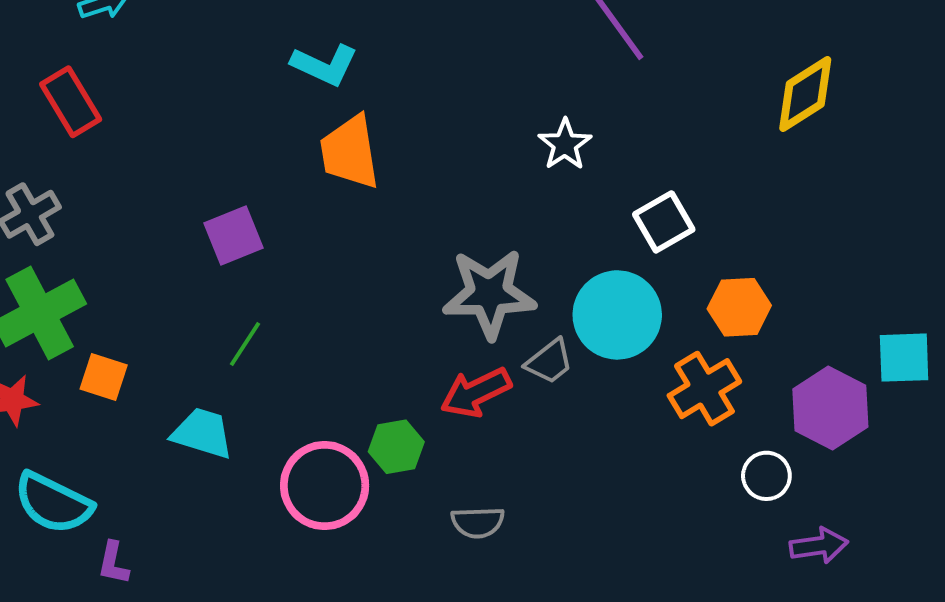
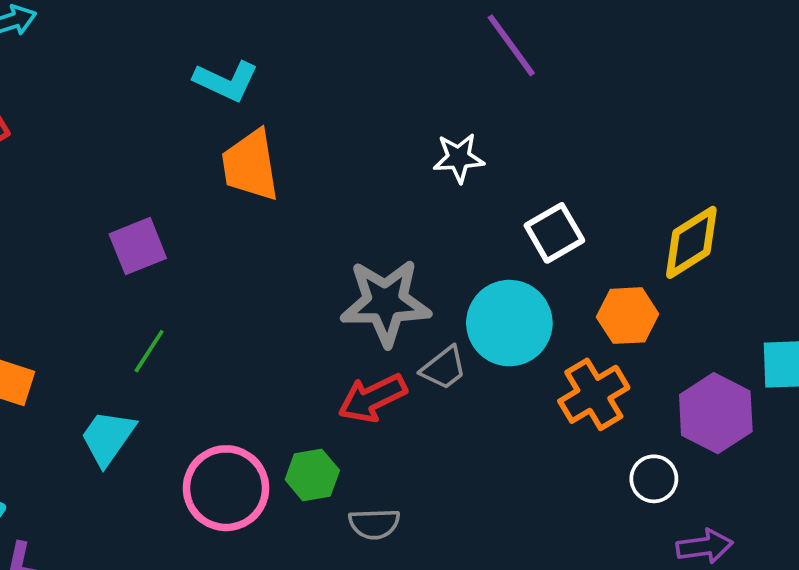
yellow diamond: (805, 94) -> (691, 242), moved
white star: (565, 144) -> (459, 158), turned 30
cyan trapezoid: (202, 433) -> (108, 437), turned -72
green hexagon: (396, 447) -> (312, 475), moved

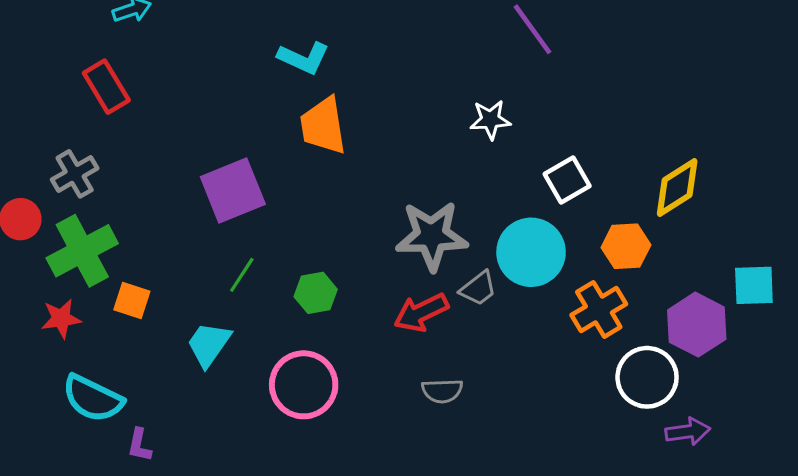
purple square: (138, 246) -> (233, 191), size x1.4
green hexagon: (312, 475) -> (316, 293), moved
white circle: (654, 479) -> (647, 377), size x1.6
gray semicircle: (374, 524) -> (442, 391), moved

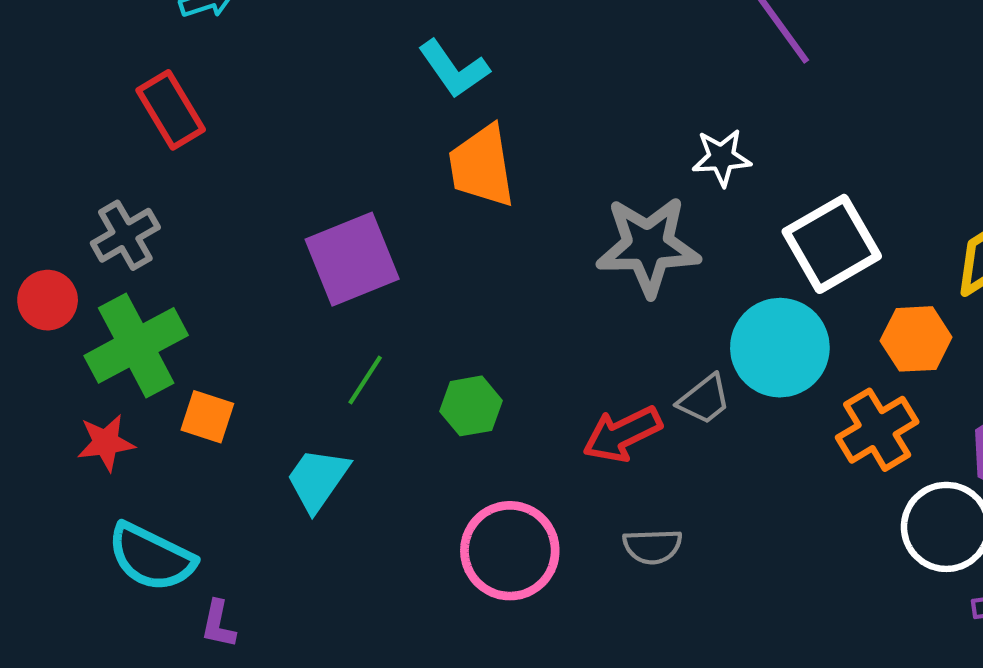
cyan L-shape: (304, 58) -> (454, 69), turned 30
white square: (567, 180) -> (832, 244), size x1.4
gray star: (432, 236) -> (648, 246), moved
pink circle: (304, 385) -> (510, 551), moved

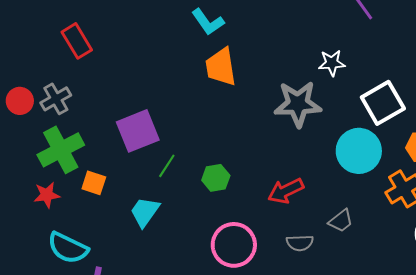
purple square: (352, 259) -> (138, 131), moved
red circle: (48, 300) -> (20, 101), moved
gray trapezoid: (704, 399) -> (341, 221), moved

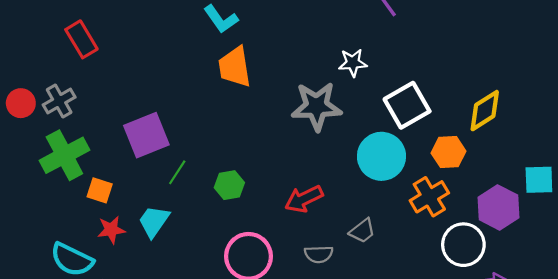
red star: (47, 195) -> (111, 230), moved

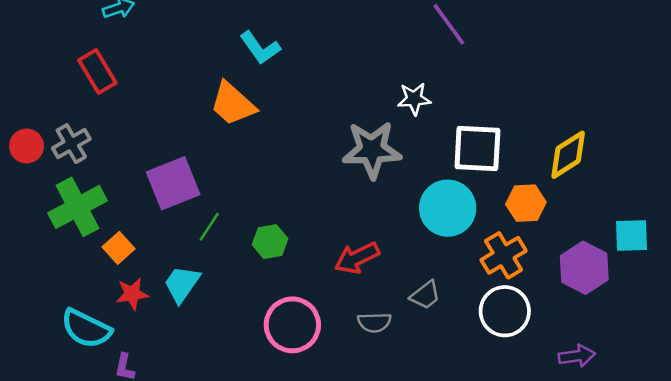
orange trapezoid: (235, 67) -> (233, 104), moved, turned -39
white square: (407, 105) -> (477, 149), turned 33
orange square: (100, 190) -> (118, 248), turned 30
white circle: (463, 245) -> (505, 311), moved

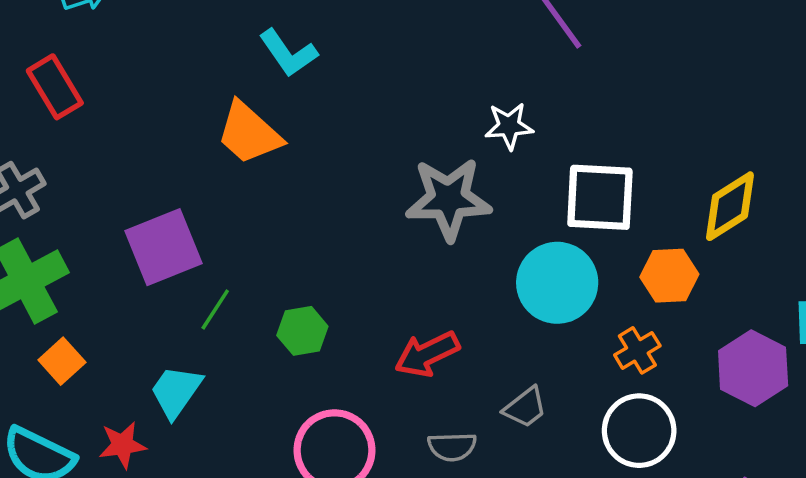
orange square: (118, 248) -> (62, 361), moved
orange cross: (504, 255) -> (637, 350), size x0.7
red star: (132, 294) -> (123, 445), moved

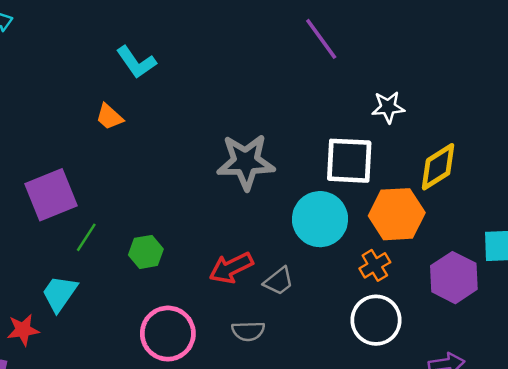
white star: (509, 126) -> (388, 107), moved
orange trapezoid: (249, 133) -> (109, 117), size x0.6
orange hexagon: (669, 276) -> (397, 214), size x1.4
gray trapezoid: (525, 407) -> (279, 281), moved

